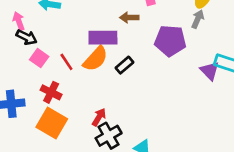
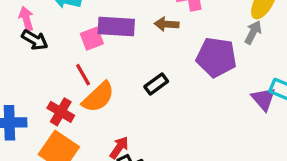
purple rectangle: (103, 38) -> (116, 27), moved
pink square: (39, 58) -> (92, 39), moved, turned 30
orange semicircle: (95, 59) -> (98, 97), moved

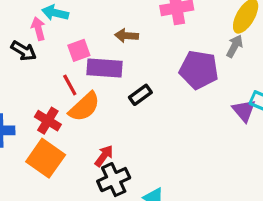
pink arrow: (26, 19) -> (38, 29), moved
brown arrow: (167, 24) -> (127, 36), moved
purple rectangle: (116, 27) -> (104, 68), moved

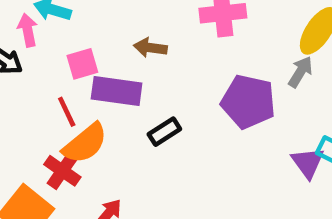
red cross: (48, 121) -> (62, 171), moved

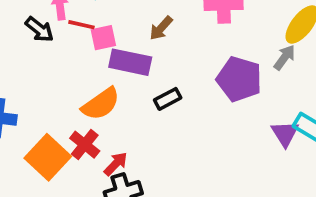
brown arrow: (150, 48) -> (161, 28), turned -60
red line: (67, 112) -> (81, 25), moved, turned -56
red cross: (62, 171) -> (85, 145), moved

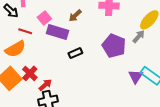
red line: (81, 25) -> (25, 31), moved
pink square: (103, 38) -> (44, 18), turned -32
orange semicircle: (101, 104) -> (15, 49), moved

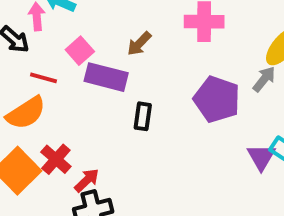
black rectangle: (75, 53) -> (143, 116), turned -56

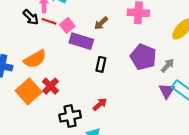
red line: (44, 78) -> (49, 21), moved
gray arrow: (264, 79) -> (167, 65), moved
red arrow: (87, 180) -> (100, 104), moved

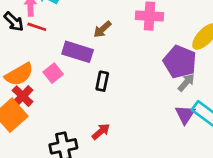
pink square: (67, 25) -> (53, 73), moved
purple pentagon: (143, 57) -> (180, 62), moved
red cross: (51, 86) -> (23, 96), moved

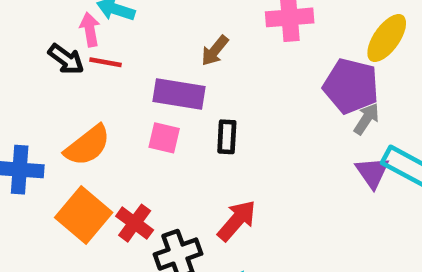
pink square: (53, 73) -> (164, 138), moved, turned -30
red cross: (23, 96) -> (135, 223), moved
red arrow: (101, 131) -> (237, 221), size x1.4

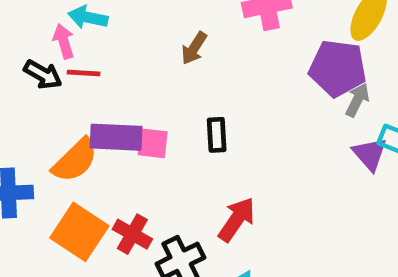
purple rectangle: (179, 94) -> (116, 137), moved

